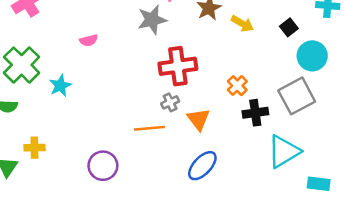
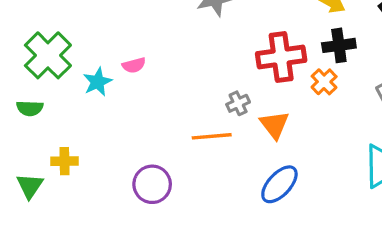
pink semicircle: (89, 40) -> (134, 65), moved
red cross: (178, 66) -> (281, 57), moved
black cross: (255, 113) -> (339, 45), moved

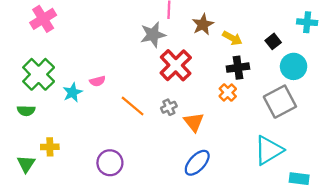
red cross: (281, 57) -> (176, 65), moved, turned -36
orange line: (212, 136) -> (133, 106), moved, turned 45

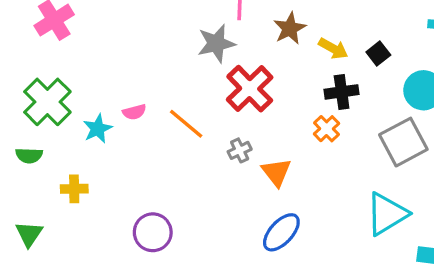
black square: (273, 41) -> (378, 53), moved
orange line: (133, 106) -> (186, 124), moved
yellow cross: (50, 147) -> (74, 189), moved

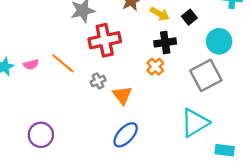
red cross: (250, 89) -> (105, 40), turned 32
pink semicircle: (134, 112) -> (31, 64), moved

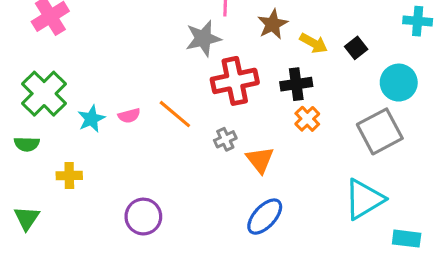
black cross: (165, 42) -> (296, 84), moved

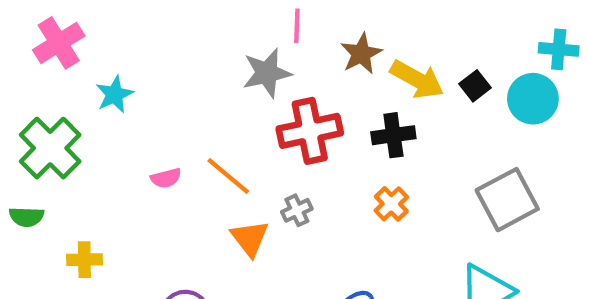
yellow arrow: (314, 43) -> (417, 79), size x1.4
cyan circle: (399, 83) -> (533, 99), moved
cyan star: (91, 119) -> (114, 94), moved
orange cross: (307, 119) -> (391, 204), moved
orange triangle: (260, 160) -> (250, 238), moved

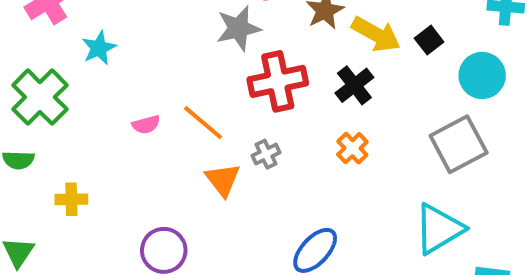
cyan circle: (533, 99) -> (482, 75), moved
black cross: (393, 135) -> (354, 85), turned -30

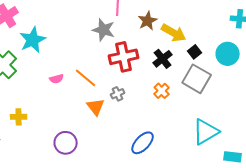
gray star: (238, 28) -> (104, 30), turned 30
black square: (429, 40) -> (195, 52), moved
cyan star: (99, 48) -> (33, 40), size x1.5
gray square: (459, 144) -> (197, 79), moved, turned -32

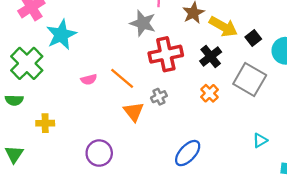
black square: (195, 52) -> (253, 38), moved
cyan triangle: (206, 132) -> (260, 140), size x0.5

